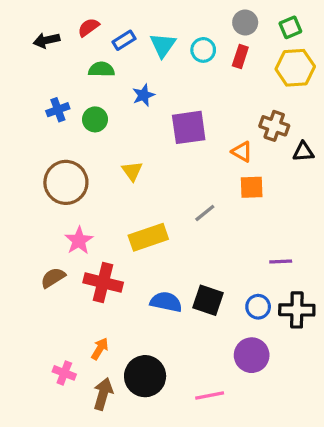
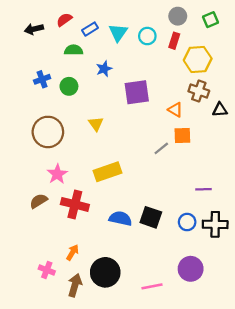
yellow hexagon: (295, 68) -> (198, 59), moved
gray line: (205, 213) -> (161, 148), moved
purple circle: (252, 355) -> (191, 269), moved

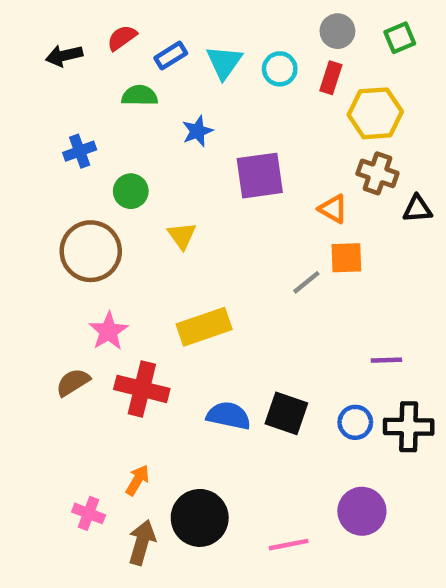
green circle: (69, 86) -> (131, 191), moved

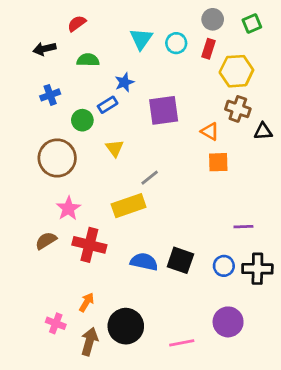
black arrow: (64, 56) -> (45, 49), moved
blue rectangle: (171, 56) -> (108, 105), moved
gray line: (306, 282) -> (150, 178), moved

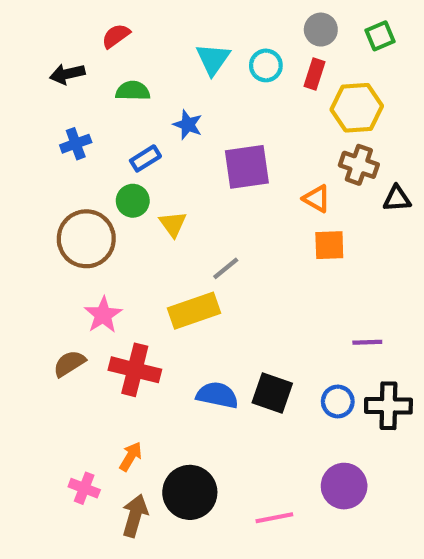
blue star: (124, 82) -> (188, 125), turned -30
blue rectangle: (108, 105) -> (145, 158), moved
green circle: (82, 120) -> (133, 201), moved

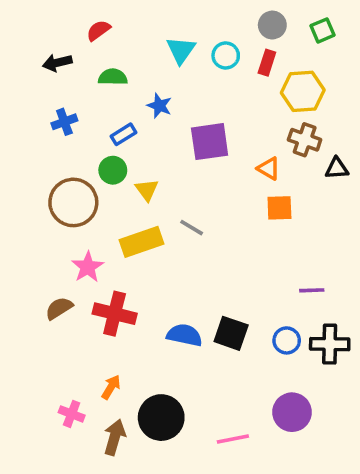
gray line: (226, 268) -> (192, 228), turned 70
yellow rectangle: (194, 311) -> (141, 242), moved

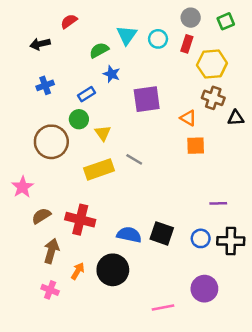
green semicircle: (113, 77) -> (99, 50), moved, turned -30
pink star: (88, 267) -> (22, 187), moved
black circle: (161, 418) -> (113, 270), moved
brown arrow: (115, 437) -> (51, 251), moved

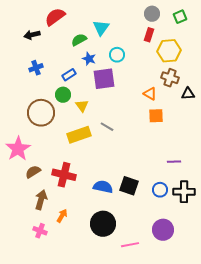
red semicircle: (69, 21) -> (55, 17), size x1.5
cyan circle: (158, 39) -> (117, 55), moved
purple square: (147, 99) -> (104, 79), moved
pink star: (22, 187) -> (18, 149), size x1.4
black circle: (113, 270) -> (103, 224), moved

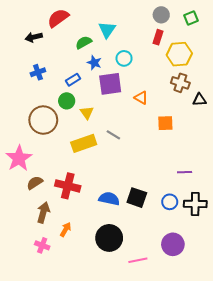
orange triangle: (150, 94) -> (141, 98), moved

